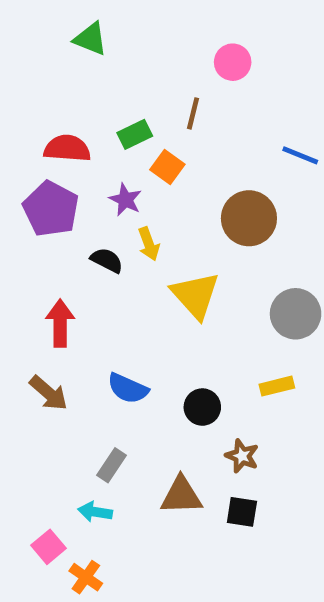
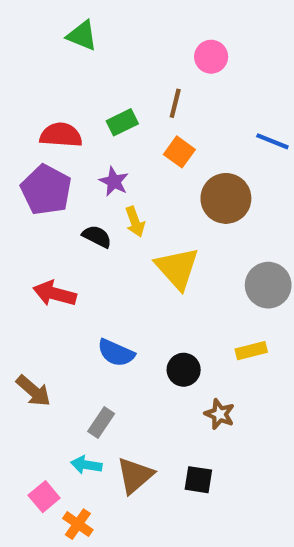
orange square: (167, 167) -> (179, 152), moved
red arrow: (60, 323) -> (55, 294), turned -75
brown arrow: (49, 393) -> (33, 391), moved
brown triangle: (181, 496) -> (135, 475), moved, turned -39
black square: (242, 512) -> (198, 480), moved

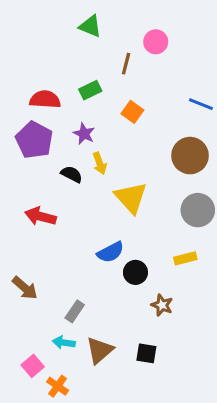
green triangle: (82, 36) -> (90, 26), moved
brown line: (175, 103) -> (126, 64), moved
brown circle: (226, 198) -> (190, 156), moved
blue semicircle: (116, 353) -> (111, 252), moved, turned -52

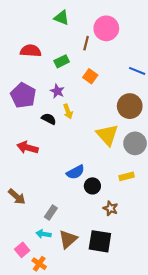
pink circle: (156, 42) -> (106, 28), size x1.5
red semicircle: (45, 99) -> (31, 51), moved
yellow triangle: (131, 198) -> (107, 135), moved
black square: (146, 353) -> (100, 241), size x1.6

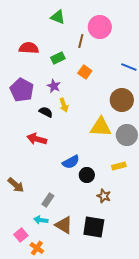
yellow triangle: (107, 135) -> (101, 127), turned -45
red arrow: (27, 148) -> (37, 139), moved
brown triangle: (68, 239) -> (64, 225), turned -48

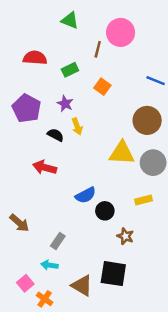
brown triangle: (64, 225) -> (82, 286), moved

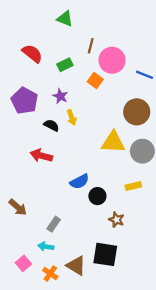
pink circle: (121, 32) -> (112, 60), moved
red semicircle: (35, 58) -> (32, 54), turned 35
orange cross: (45, 299) -> (50, 274), moved

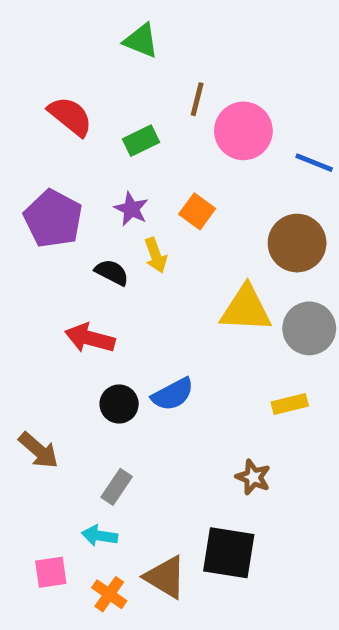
orange square: (95, 80) -> (197, 211), moved
black circle: (97, 196) -> (119, 404), moved
pink square: (23, 263) -> (51, 572), turned 32

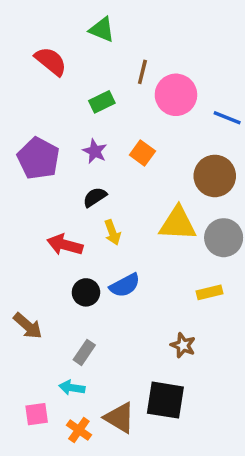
red semicircle: (70, 116) -> (51, 61), moved
yellow arrow: (156, 255) -> (112, 232), moved
black semicircle: (112, 272) -> (95, 197), moved, turned -60

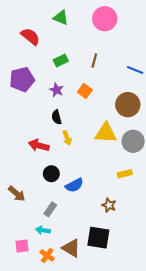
brown line: (142, 72) -> (94, 61), moved
pink circle: (176, 95) -> (105, 19), moved
purple pentagon: (38, 158) -> (22, 79), moved, turned 30
black semicircle: (95, 197) -> (57, 117), turned -72
blue semicircle: (125, 285) -> (74, 185), moved

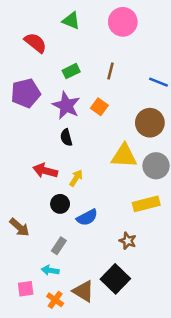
purple star: (57, 90) -> (66, 105), size x1.6
yellow arrow: (67, 138) -> (76, 178), moved, turned -128
yellow rectangle: (125, 174) -> (146, 204), size x1.5
black square: (98, 238) -> (115, 279), turned 35

